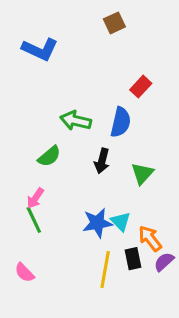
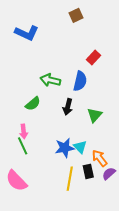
pink arrow: (35, 198) -> (24, 131), turned -40
pink semicircle: (24, 273) -> (16, 181), size x1.6

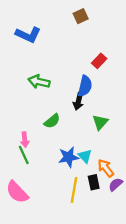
green arrow: (50, 80) -> (39, 82), moved
green semicircle: (33, 104) -> (52, 121), moved
black arrow: (68, 107) -> (78, 101), moved

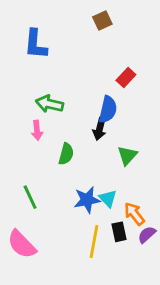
blue L-shape: (28, 35) -> (36, 44), turned 70
green semicircle: (52, 121) -> (66, 154), turned -35
pink arrow: (25, 140) -> (37, 130), moved

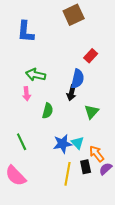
brown square: (102, 21) -> (74, 15), size x1.5

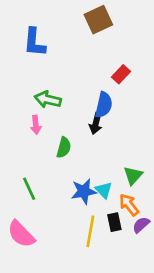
green triangle: (92, 112) -> (133, 175), moved

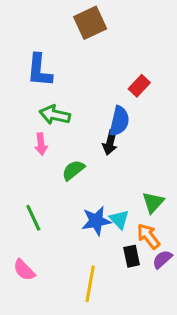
brown square: (98, 20) -> (90, 23), moved
blue L-shape: (34, 42) -> (39, 70), moved
green semicircle: (64, 148) -> (73, 170), turned -144
yellow line: (90, 231) -> (90, 284), moved
pink semicircle: (21, 234) -> (24, 270), size x0.7

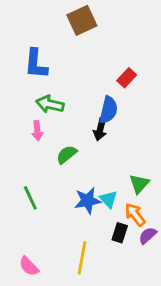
black rectangle: (132, 256) -> (120, 233), turned 30
pink semicircle: (24, 270) -> (29, 266), moved

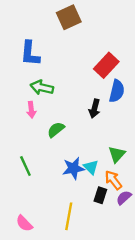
red rectangle: (127, 78) -> (106, 65), size x1.5
blue semicircle: (109, 110) -> (117, 91), moved
black arrow: (100, 129) -> (95, 109), moved

